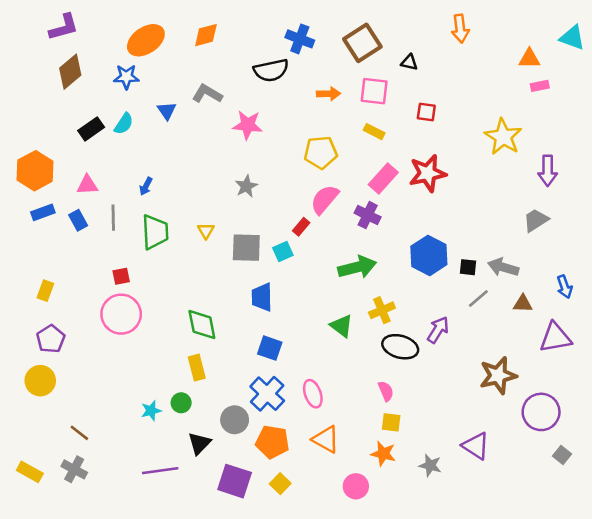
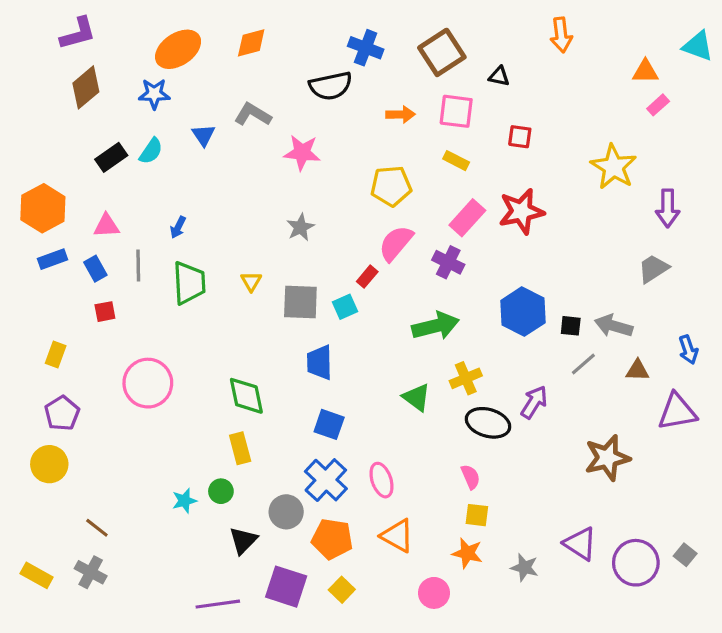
pink rectangle: (540, 86) -> (658, 105), turned -30
red square: (121, 276) -> (105, 312), moved
purple circle: (541, 412) -> (636, 563), moved
purple line: (160, 471) -> (218, 604), moved

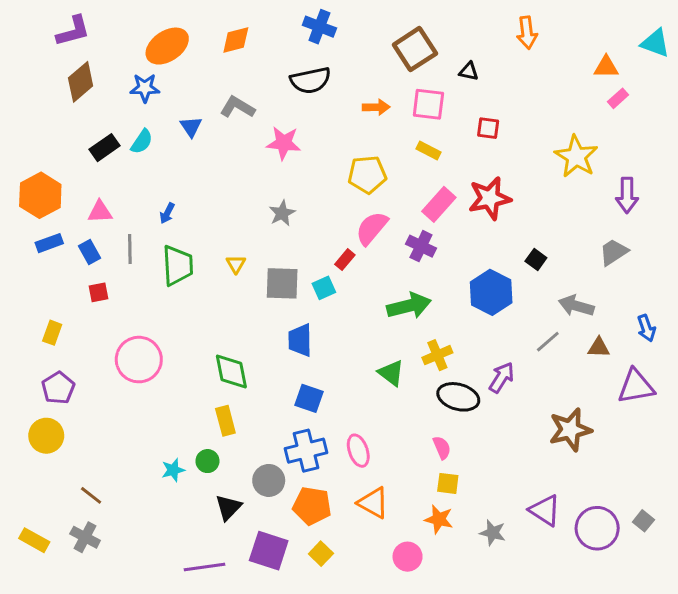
blue cross: (366, 48) -> (319, 27), moved
black square: (571, 326) -> (536, 260), moved, turned 30
blue cross: (326, 480) -> (306, 451), turned 33

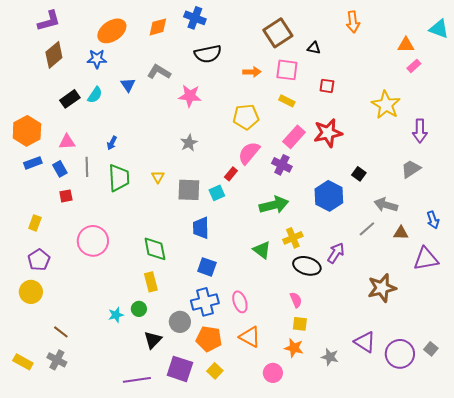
blue cross: (319, 27) -> (195, 18), moved

